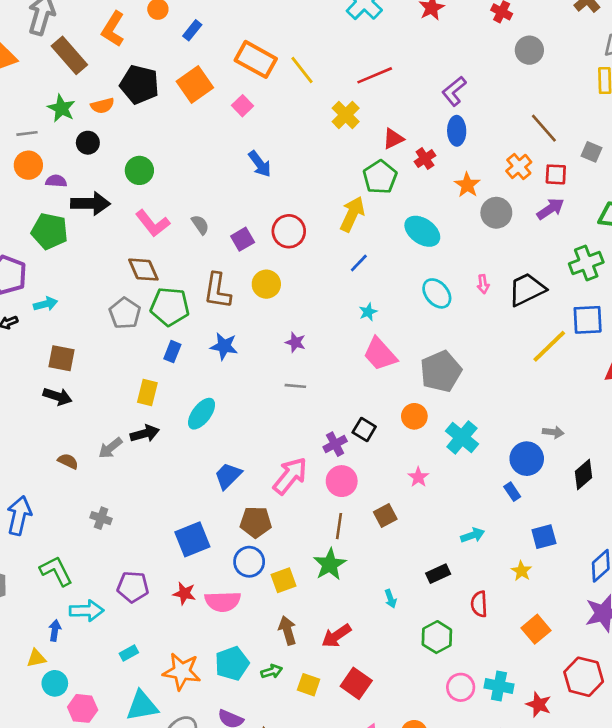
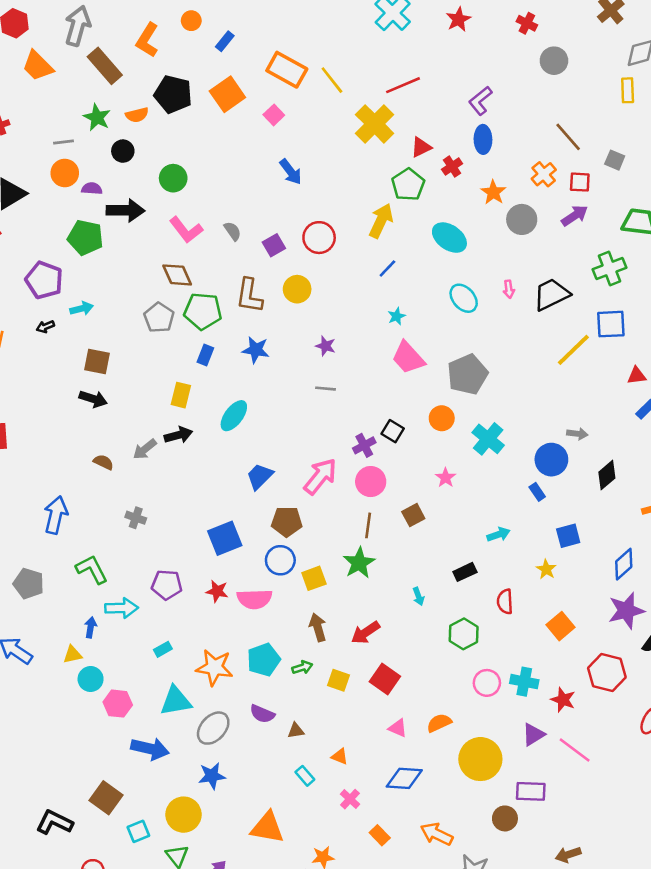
yellow cross: (346, 115) -> (375, 124), size x1.4

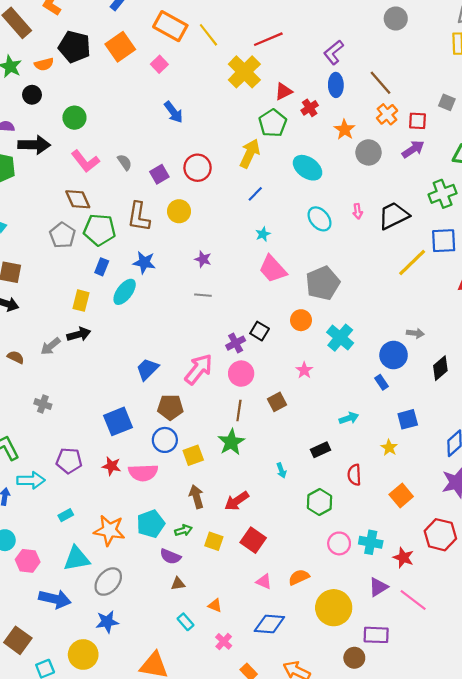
brown line: (568, 137) -> (380, 83), moved
cyan ellipse: (234, 416) -> (125, 292), moved
purple semicircle: (262, 714) -> (170, 556), moved

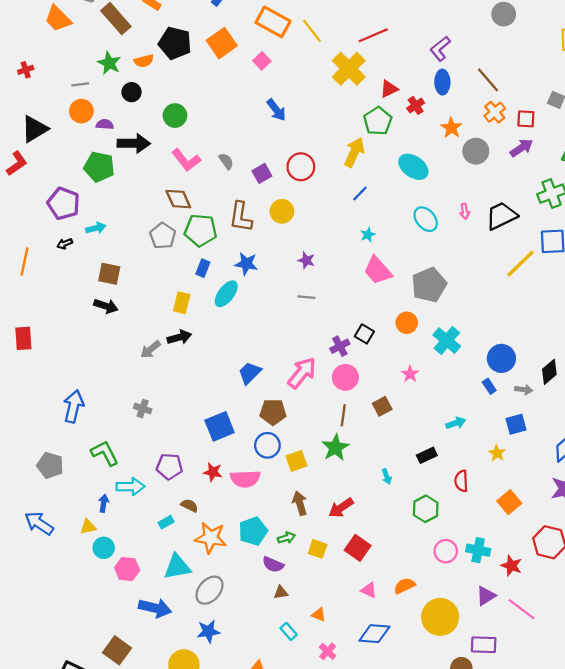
gray arrow: (415, 333) -> (524, 390), moved
brown semicircle: (16, 357) -> (189, 505), moved

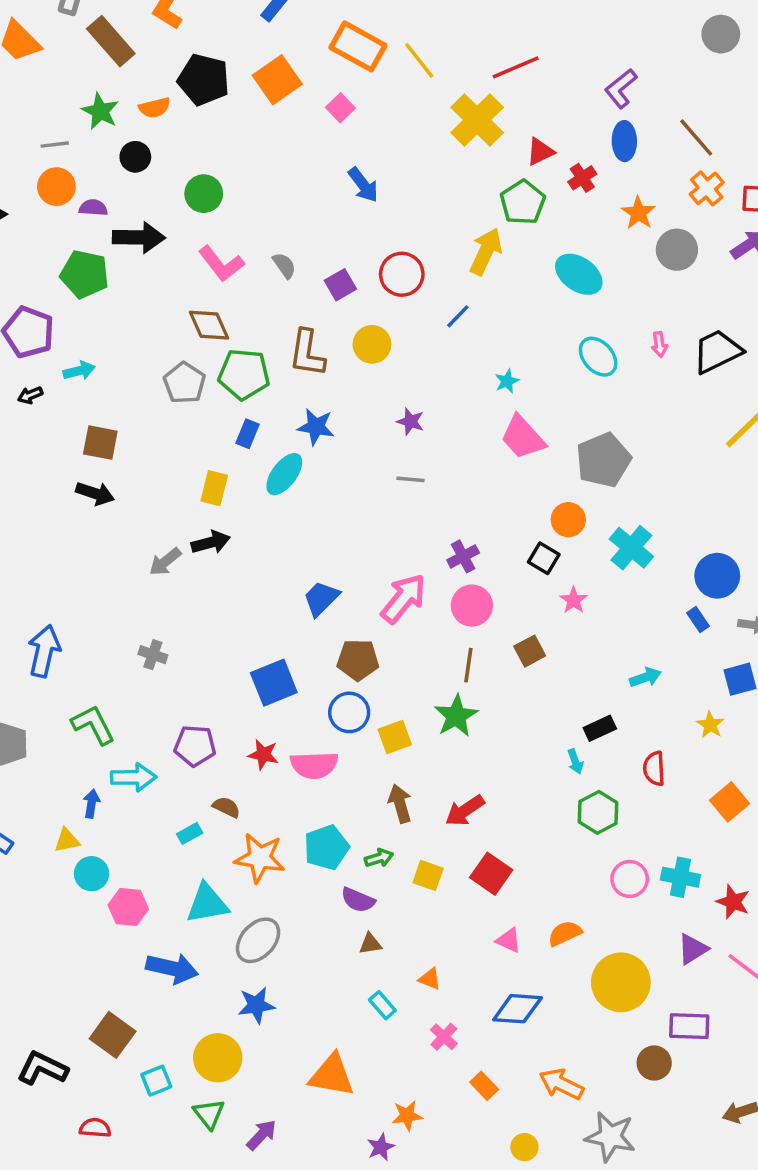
blue line: (360, 194) -> (458, 316), moved
black square: (364, 334) -> (544, 558), moved
cyan arrow: (387, 477) -> (575, 762), moved

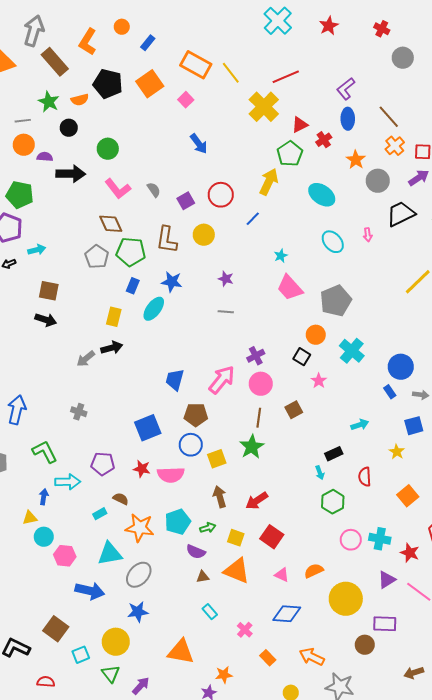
green pentagon: (84, 274) -> (20, 195), moved
black trapezoid: (717, 351) -> (401, 214), moved
blue trapezoid: (321, 599) -> (175, 380), turned -30
orange triangle: (430, 979) -> (237, 571), moved, size x2.0

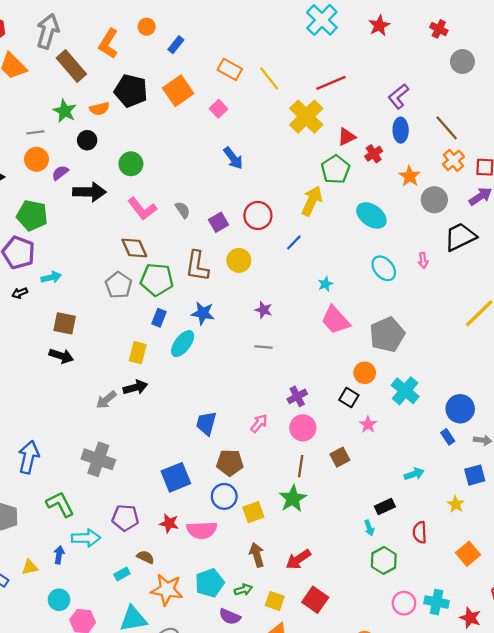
orange rectangle: (196, 65) -> (230, 69), size x0.7
purple semicircle: (45, 157) -> (60, 173), turned -42
pink arrow: (222, 380) -> (259, 423), size x0.6
gray cross: (79, 412) -> (98, 459), size x1.8
yellow triangle: (30, 518) -> (30, 567), moved

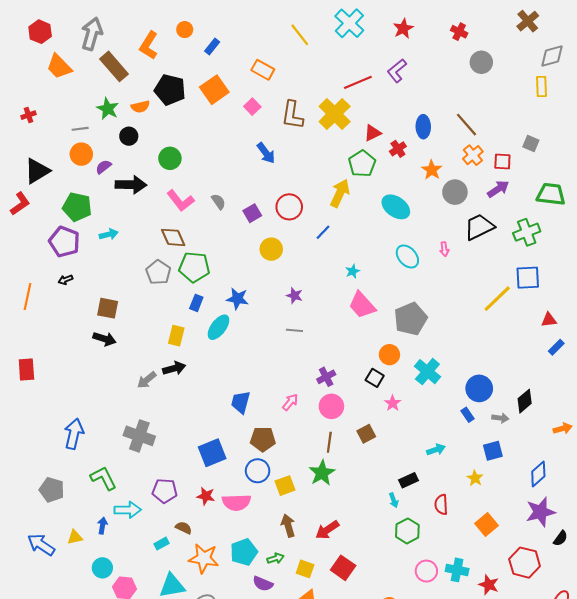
yellow line: (269, 78) -> (300, 35), moved
purple L-shape: (398, 96) -> (397, 71), moved
brown L-shape: (197, 266) -> (292, 115), moved
cyan arrow: (51, 277) -> (109, 234), moved

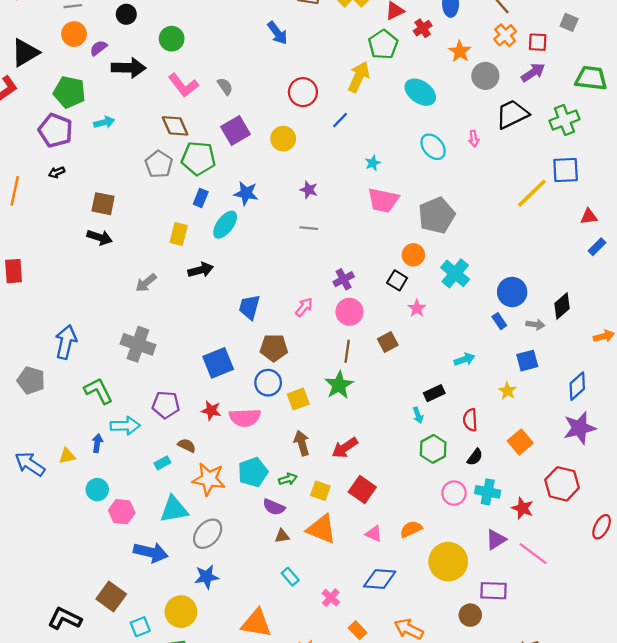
purple square: (252, 213) -> (236, 130), moved, size x1.4
pink trapezoid: (362, 305) -> (383, 200), turned -36
black arrow: (174, 368) -> (201, 270), moved
gray pentagon: (52, 490) -> (31, 380), moved
black semicircle: (560, 538) -> (475, 457), moved

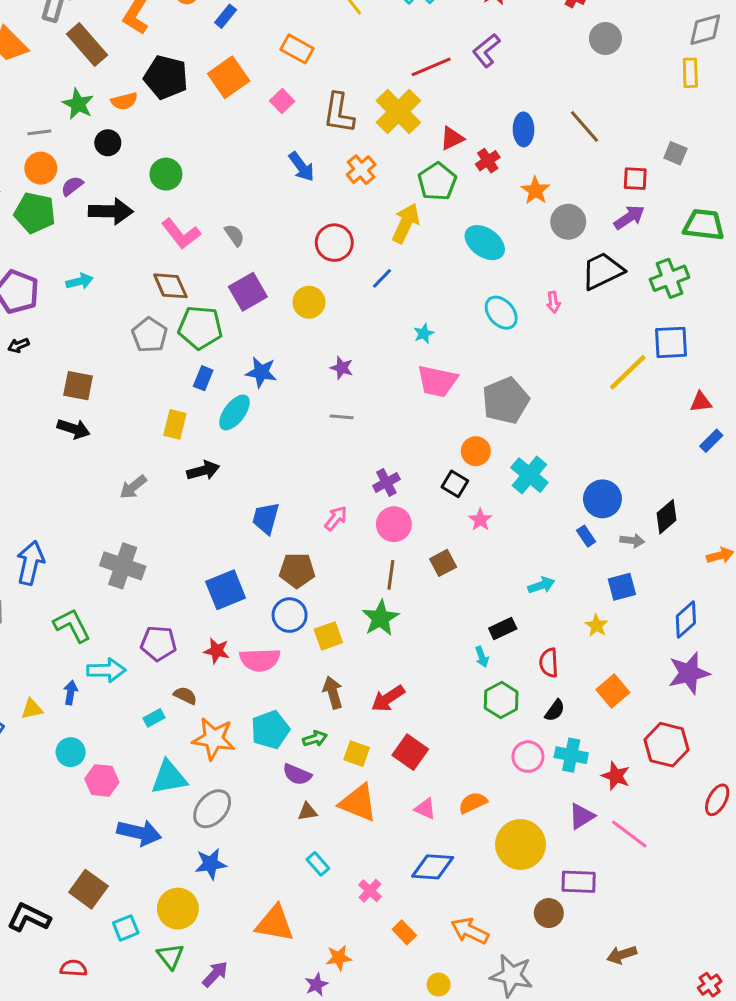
orange cross: (505, 35) -> (361, 170), moved
green pentagon: (69, 92) -> (35, 213), moved

